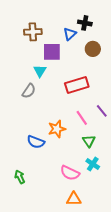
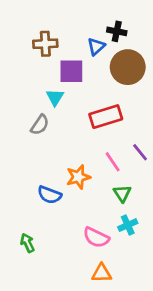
brown circle: (93, 49) -> (128, 67), size x1.6
cyan cross: (93, 164) -> (128, 225), turned 32

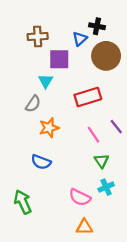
orange star: (78, 177) -> (49, 128), moved
green arrow: (27, 243) -> (23, 202), size x1.5

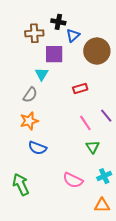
black cross: (97, 26) -> (58, 22), moved
red rectangle: (88, 97) -> (80, 89), size x0.6
orange star: (49, 128) -> (29, 121), moved
cyan cross: (106, 187) -> (104, 176), moved
orange triangle: (84, 227) -> (102, 205), moved

